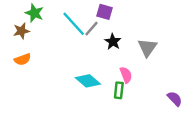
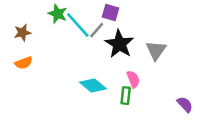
green star: (34, 13) -> (58, 14), moved
black star: (113, 42) -> (119, 44), size x1.6

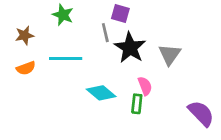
cyan line: (78, 25) -> (66, 59), moved, turned -48
gray line: (97, 30) -> (105, 33), turned -54
purple semicircle: (185, 104) -> (201, 113), size x1.5

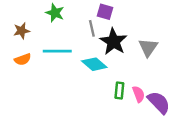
pink semicircle: (145, 86) -> (139, 94), moved
cyan diamond: (101, 93) -> (94, 64), moved
purple semicircle: (201, 113) -> (159, 102), moved

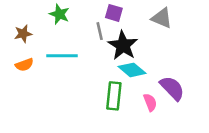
gray triangle: (148, 47) -> (162, 18), moved, turned -42
cyan diamond: (94, 64) -> (132, 70), moved
green rectangle: (119, 90) -> (114, 96), moved, size x1.5
purple semicircle: (159, 102) -> (172, 88), moved

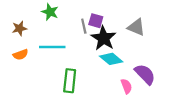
purple square: (114, 13) -> (96, 21), moved
gray triangle: (162, 18) -> (136, 27), moved
green rectangle: (114, 96) -> (70, 81), moved

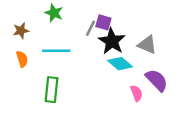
gray line: (84, 26) -> (91, 28), turned 40
gray triangle: (136, 27) -> (147, 45), moved
orange semicircle: (21, 55) -> (22, 59), turned -88
green rectangle: (70, 81) -> (52, 90), moved

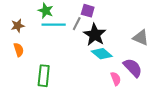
purple square: (103, 22) -> (88, 11), moved
gray triangle: (147, 45) -> (141, 38), moved
cyan line: (56, 51) -> (54, 25), moved

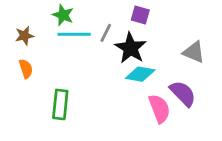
purple square: (88, 11) -> (140, 15), moved
cyan diamond: (102, 54) -> (140, 74), turned -30
pink semicircle: (116, 79) -> (159, 109), size x1.5

